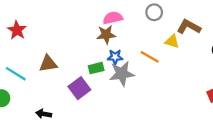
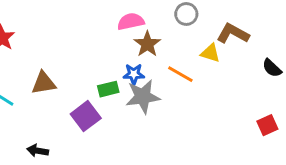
brown star: (106, 35) -> (147, 44), moved, turned -30

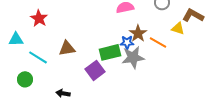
brown star: (147, 44) -> (138, 33), moved
green rectangle: (108, 89) -> (110, 52), size x1.5

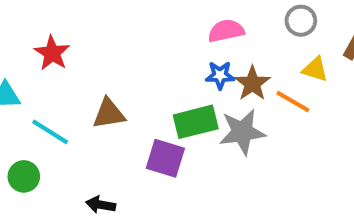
yellow triangle: (178, 28) -> (315, 69), moved
blue star: (127, 42) -> (220, 75), moved
purple square: (95, 70) -> (165, 158), turned -36

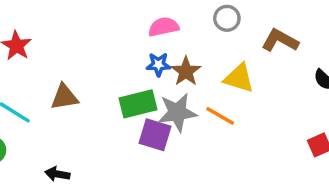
yellow triangle: (315, 69) -> (239, 78), moved, size x1.4
orange line: (293, 102) -> (220, 116), moved
purple square: (165, 158) -> (155, 135), moved

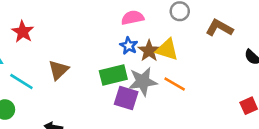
blue star: (158, 64) -> (129, 46), turned 30
yellow triangle: (239, 78) -> (167, 50), moved
brown triangle: (64, 97) -> (58, 70), turned -35

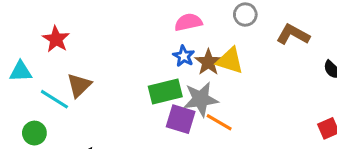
brown triangle: (58, 70) -> (79, 85), moved
orange line: (175, 84) -> (219, 122), moved

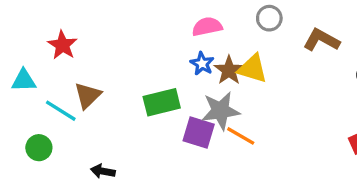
green rectangle: (165, 91) -> (162, 102), moved

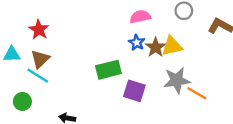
yellow triangle: (252, 69) -> (172, 46), turned -30
brown triangle: (88, 96) -> (40, 59), moved
gray star: (221, 111) -> (177, 80), moved
orange line: (241, 136) -> (197, 93), moved

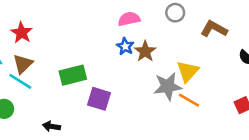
yellow triangle: (172, 46) -> (188, 71), moved, turned -35
green rectangle: (108, 70) -> (73, 75), moved
purple square: (134, 91) -> (99, 99), moved

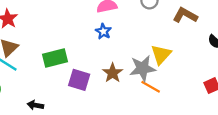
brown star: (145, 51) -> (113, 73), moved
orange line: (189, 100) -> (151, 87), moved

